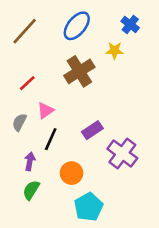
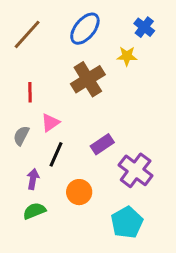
red line: (27, 83) -> (30, 92), turned -48
green semicircle: (31, 190) -> (34, 211), turned 36
cyan pentagon: (88, 207) -> (127, 222), moved

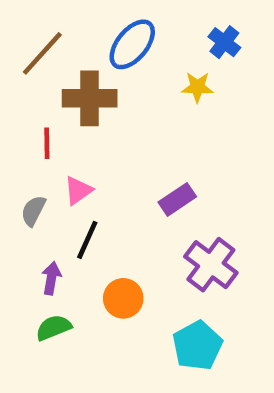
brown cross: (88, 79) -> (90, 98), moved, turned 32
purple rectangle: (102, 144) -> (177, 199), moved

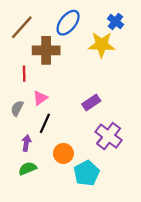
yellow star: (197, 87) -> (102, 45), size x1.6
cyan pentagon: (197, 346) -> (87, 173), moved

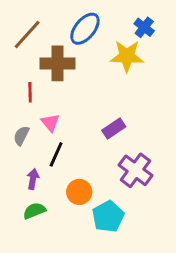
pink triangle: (40, 98) -> (50, 123), turned -35

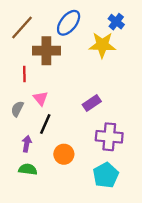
purple cross: (135, 170) -> (109, 137), turned -32
green semicircle: (34, 211) -> (28, 169), turned 30
cyan pentagon: (108, 217) -> (106, 175), moved

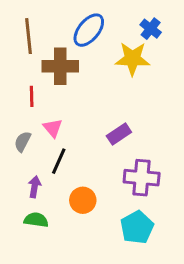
brown line: (22, 27) -> (29, 36), turned -48

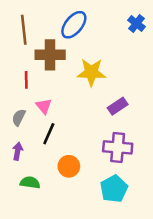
blue cross: (151, 29) -> (136, 23), moved
yellow star: (132, 59) -> (91, 72), moved
purple rectangle: (119, 134) -> (118, 106), moved
purple arrow: (35, 187) -> (17, 151), moved

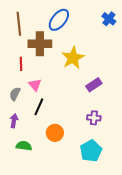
yellow star: (91, 72) -> (73, 58), turned -30
purple cross: (118, 147) -> (94, 118), size x0.6

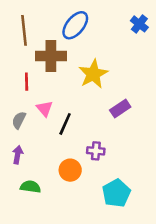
black line: (39, 107) -> (65, 124), moved
purple cross: (94, 118) -> (96, 151), moved

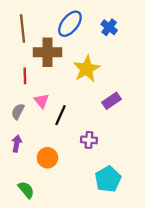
blue cross: (139, 24) -> (109, 27), moved
orange circle: (70, 170) -> (47, 158), moved
green semicircle: (30, 187) -> (26, 190), moved, turned 42

